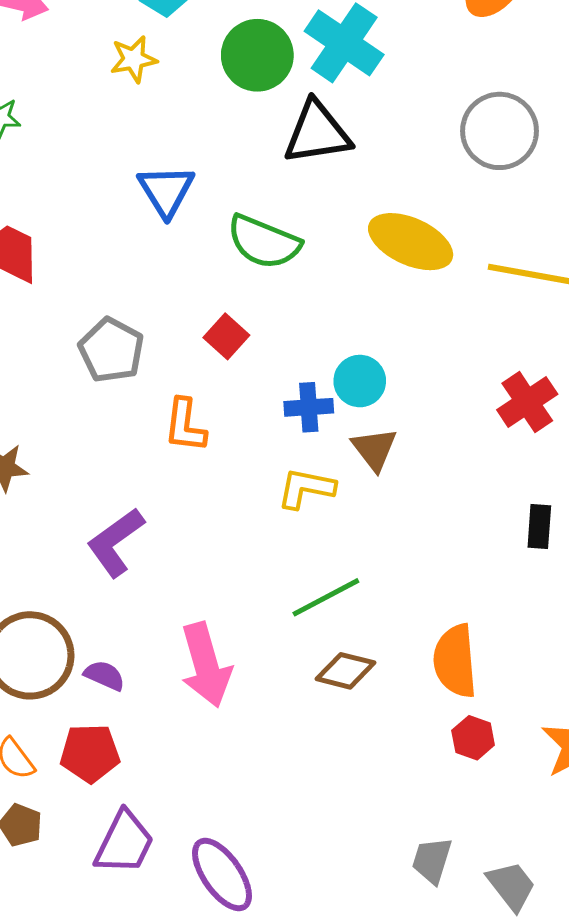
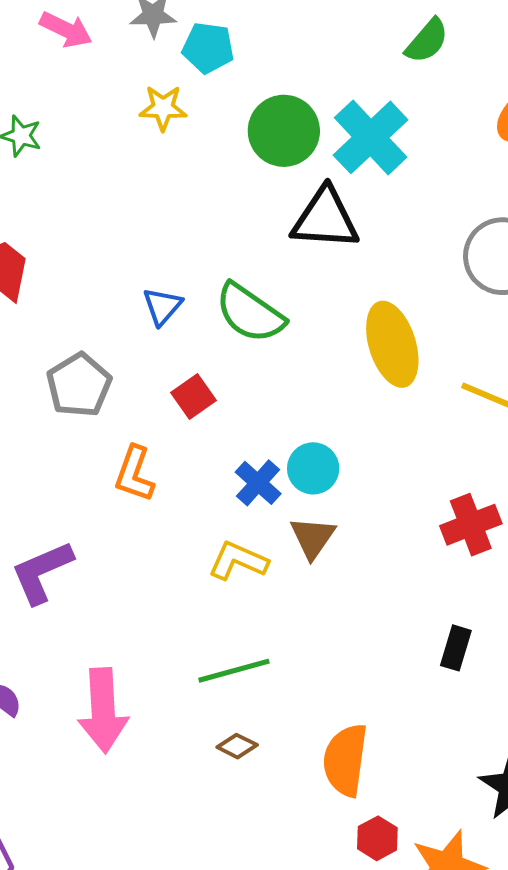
blue triangle: (166, 191) -> (162, 306), moved, size x0.7
yellow ellipse: (411, 242) -> (392, 344), turned 36
blue cross: (309, 407) -> (258, 483), turned 33
brown diamond: (345, 671) -> (237, 746), size x0.7
red hexagon: (473, 738) -> (377, 838), moved

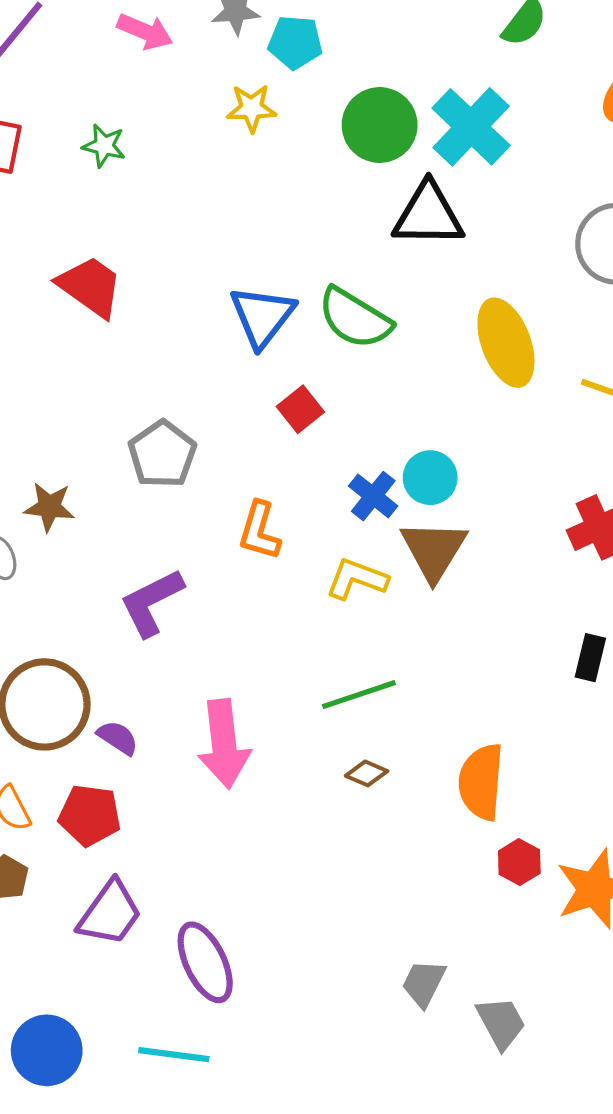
blue triangle: (162, 306) -> (262, 316), size x1.6
gray pentagon: (79, 385) -> (162, 454), moved
orange L-shape: (134, 474) -> (259, 531), moved
brown triangle: (313, 538) -> (434, 550), size x1.4

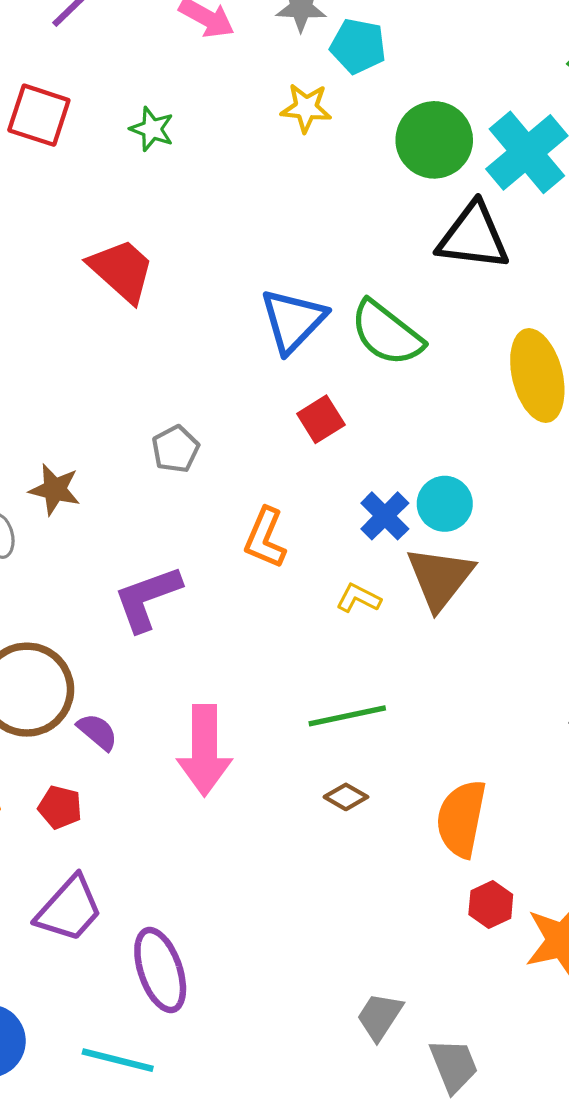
gray pentagon: (162, 454) -> (175, 449), size x0.7
yellow L-shape: (357, 579) -> (358, 598), size x0.7
red pentagon: (90, 815) -> (60, 807), size x0.7

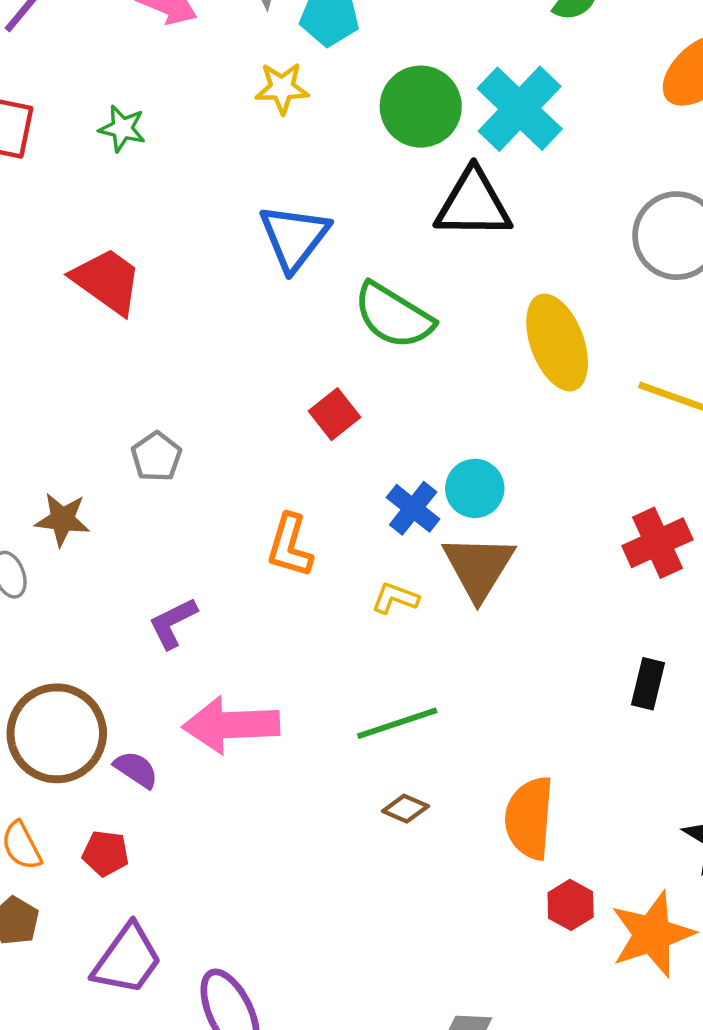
blue triangle: (293, 321) -> (294, 237), moved
gray pentagon: (175, 449) -> (156, 457), moved
purple L-shape: (147, 598) -> (173, 623), size x0.7
pink arrow: (204, 750) -> (231, 725), moved, turned 94

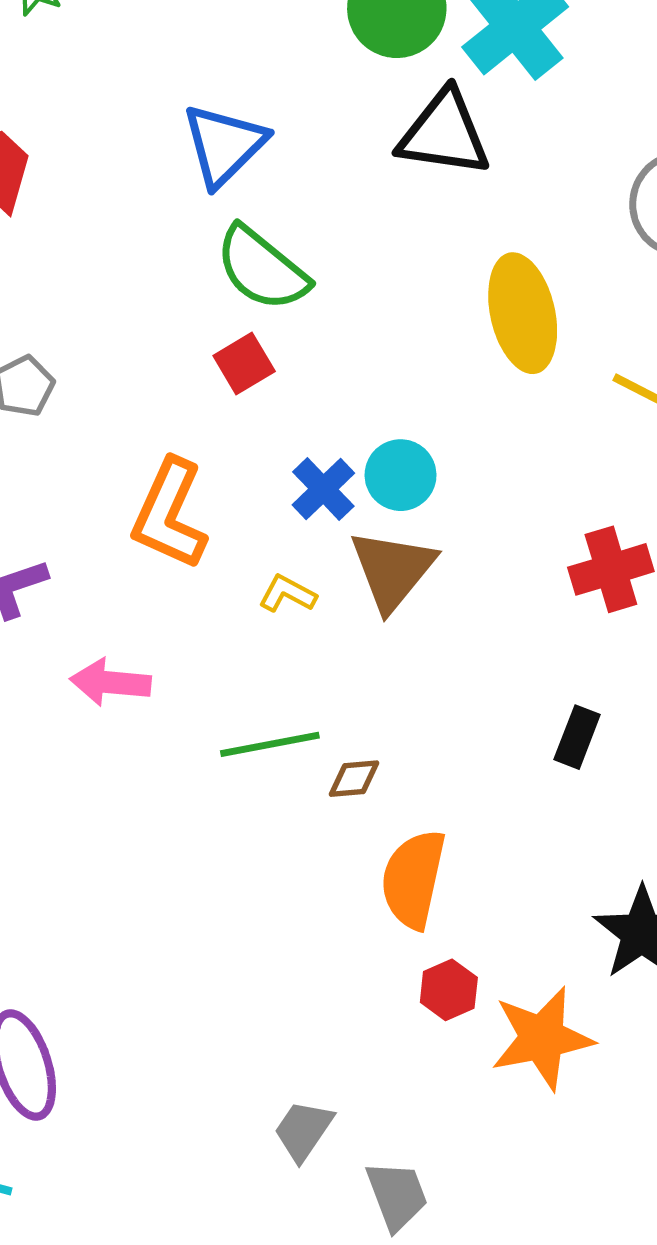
green semicircle: (393, 316) -> (262, 269), moved
orange L-shape: (290, 546) -> (169, 514), size x1.4
pink arrow: (231, 725) -> (110, 682), moved, size x0.7
brown diamond: (405, 809) -> (354, 779), moved, turned -36

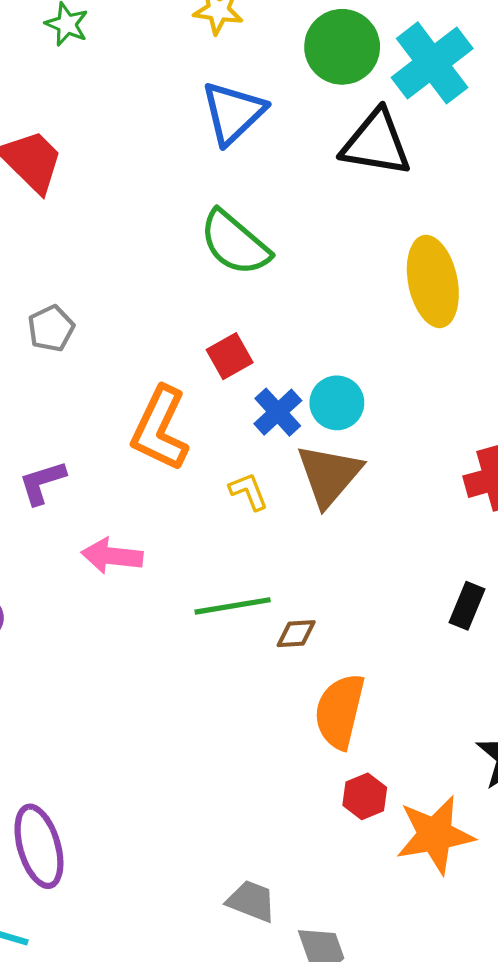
blue triangle: (224, 145) -> (233, 113), moved
red square: (244, 363) -> (230, 356), moved
yellow L-shape: (287, 594) -> (249, 491), turned 39
gray trapezoid: (303, 1130) -> (251, 901), turned 76

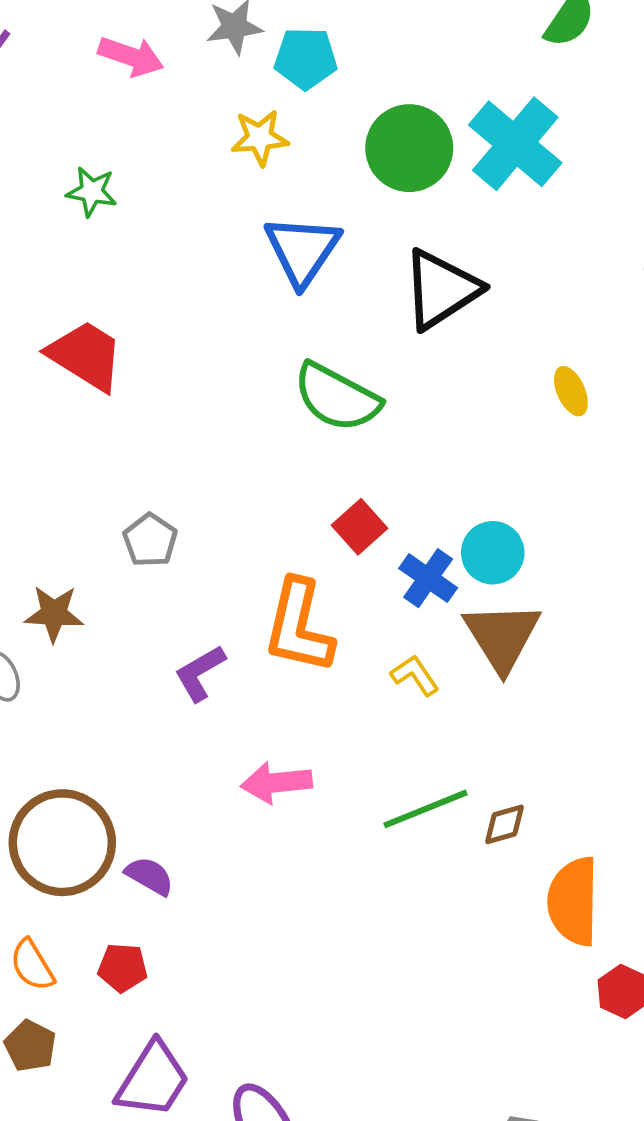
black triangle: (376, 143) -> (441, 289), moved, turned -30
yellow ellipse: (433, 281) -> (571, 391), size x0.5
purple L-shape: (42, 482) -> (200, 673), moved

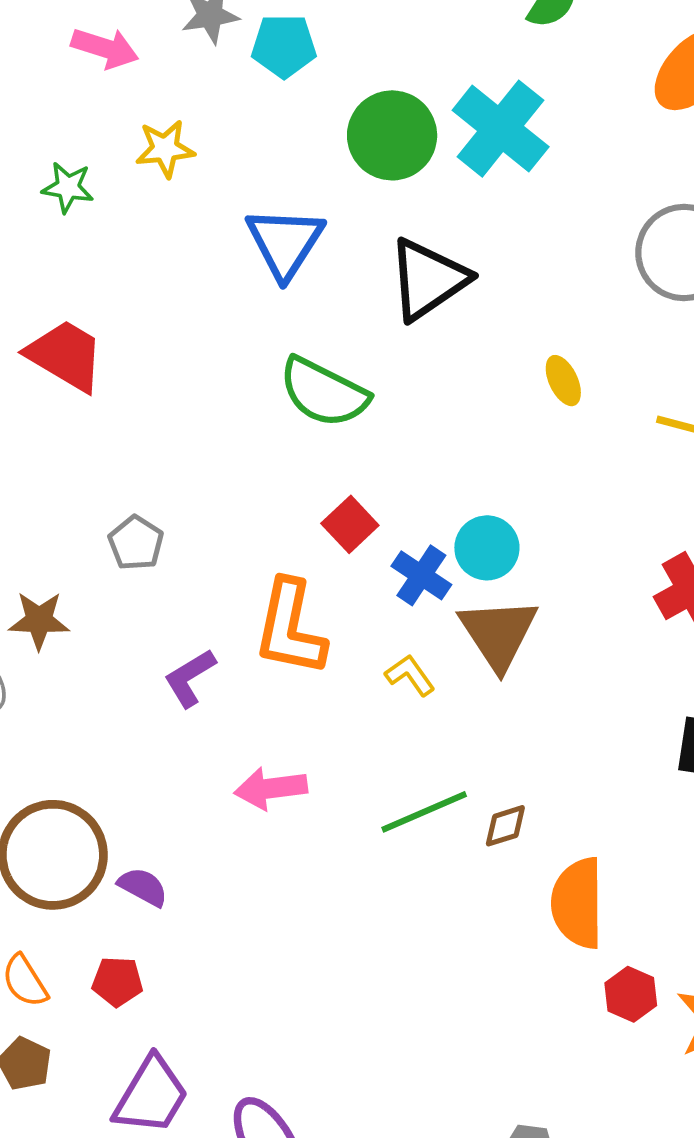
yellow star: (260, 138) -> (165, 149), moved

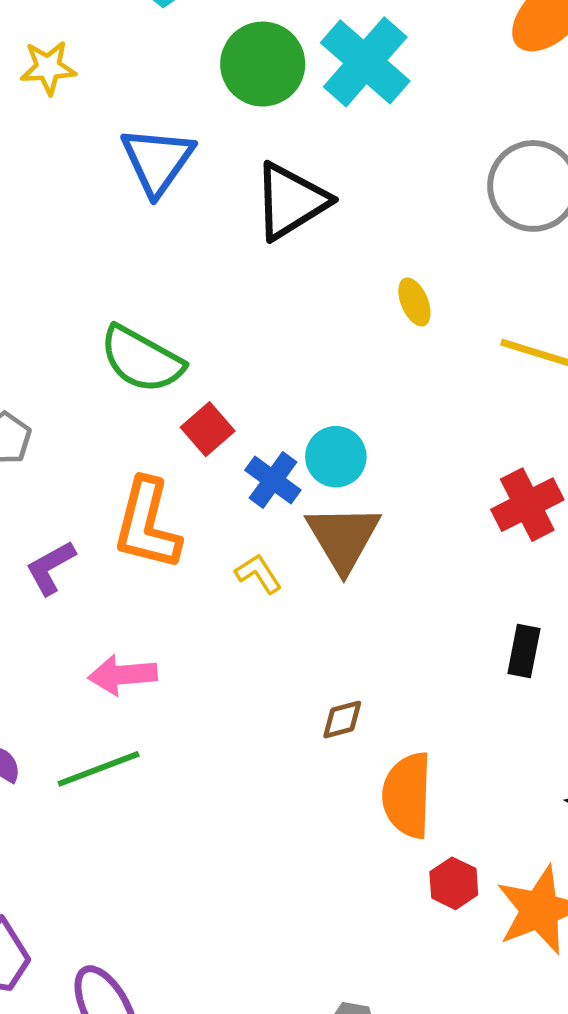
green semicircle: (324, 392) -> (142, 359), moved
green line: (424, 812) -> (99, 769), moved

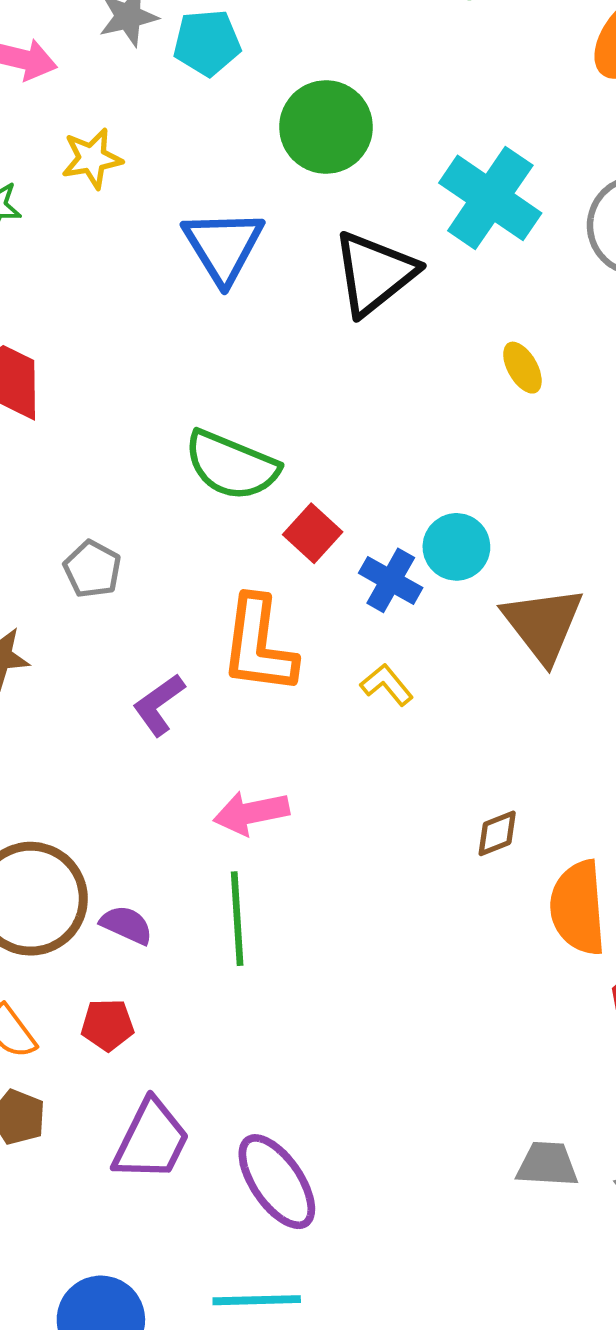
cyan cross: (365, 62) -> (490, 198), moved
brown triangle: (343, 538) -> (543, 624), moved
green line: (99, 769) -> (237, 919), turned -66

